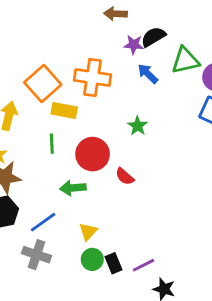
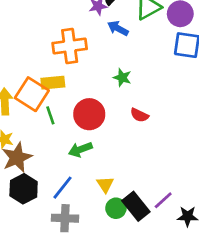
orange square: (43, 84) -> (32, 94), moved
red semicircle: (125, 176) -> (139, 115), moved
black rectangle: (113, 263) -> (136, 206), size x1.5

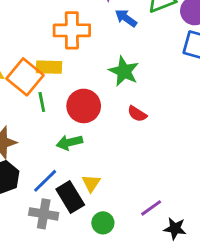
green star: (122, 78) -> (124, 71), size x1.5
black rectangle: (136, 206) -> (70, 197), moved
green circle: (116, 208) -> (103, 223), moved

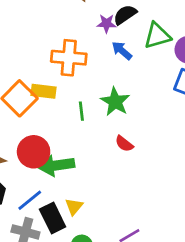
green line: (42, 102) -> (81, 111), moved
red circle: (84, 106) -> (34, 152), moved
green arrow: (69, 142) -> (57, 165), size x1.4

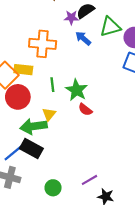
green star: (115, 102) -> (77, 90), moved
red circle: (34, 152) -> (18, 97), moved
yellow triangle: (74, 207) -> (49, 114), moved
black rectangle: (53, 218) -> (31, 149), moved, turned -35

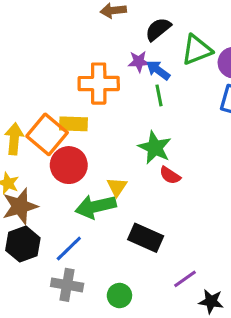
purple star: (71, 18) -> (139, 62), moved
green line: (52, 85) -> (159, 95), moved
black rectangle: (31, 149) -> (146, 238), moved
green circle: (53, 188) -> (119, 296), moved

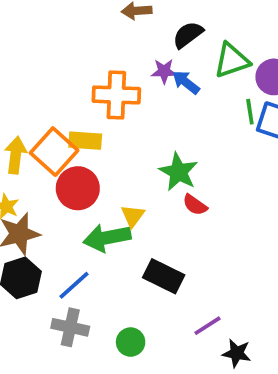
green line: (159, 95) -> (250, 112), moved

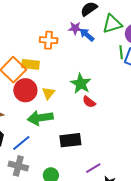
orange cross: (116, 95) -> (49, 40), size x0.7
yellow triangle: (133, 216) -> (48, 93), moved
black rectangle: (164, 276) -> (70, 140), turned -35

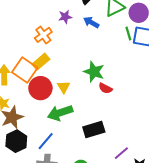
purple star: (75, 28) -> (65, 17), moved
orange cross: (49, 40) -> (43, 35), moved, turned -30
yellow rectangle: (31, 64) -> (41, 62), turned -36

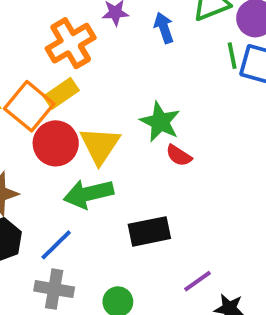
blue arrow: (91, 22) -> (164, 28), turned 35
orange cross: (43, 35) -> (71, 43), size x1.4
yellow triangle: (64, 87) -> (100, 145), size x1.6

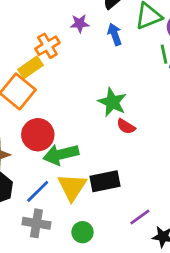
orange cross: (71, 43) -> (47, 46), size x0.7
yellow rectangle: (61, 93) -> (30, 67), moved
red circle: (56, 143) -> (38, 135), moved
yellow triangle: (100, 145) -> (72, 187), moved

